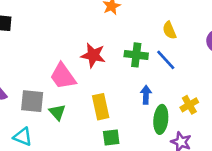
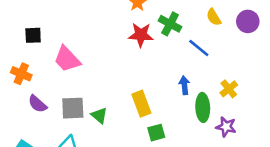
yellow semicircle: (169, 30) -> (214, 17), moved
red star: (93, 55) -> (141, 35), moved
green cross: (136, 55) -> (170, 24), moved, turned 30
pink trapezoid: (63, 76) -> (67, 59), moved

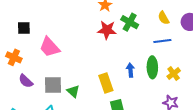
blue line: (199, 48) -> (162, 41), moved, turned -48
blue arrow: (184, 85) -> (130, 70), moved
green ellipse: (203, 107) -> (152, 67), moved

